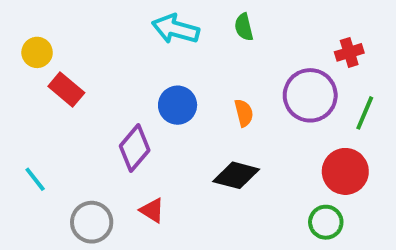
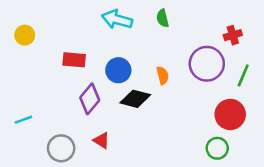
red rectangle: (66, 89) -> (74, 60), moved, turned -35
black diamond: (236, 175) -> (135, 99), moved
cyan line: (35, 179) -> (23, 120), turned -72

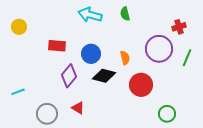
red circle: (230, 114) -> (141, 85), moved

